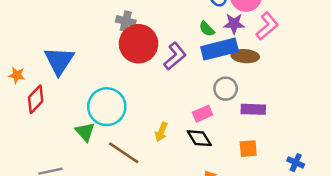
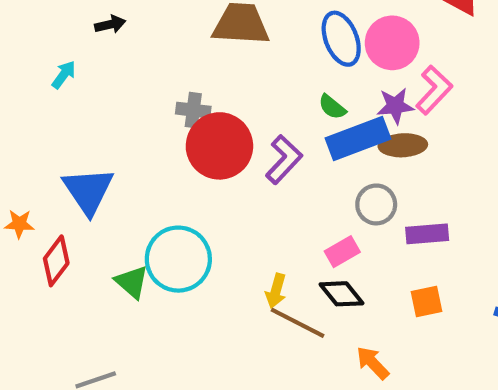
purple star: (234, 24) -> (395, 106), moved
green triangle: (85, 132) -> (132, 282), moved
brown line: (124, 153) -> (298, 323), moved

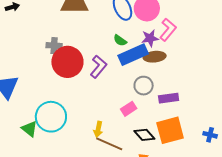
black diamond: (342, 294) -> (144, 135), moved
orange square: (427, 301) -> (170, 130), size x1.8

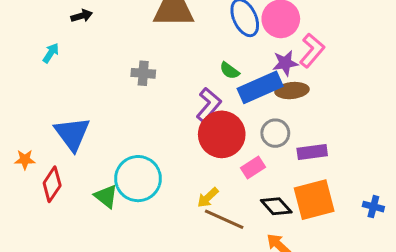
green semicircle: (120, 40) -> (229, 71), moved
red circle: (67, 62) -> (222, 134), moved
yellow arrow: (98, 129) -> (208, 198), turned 35

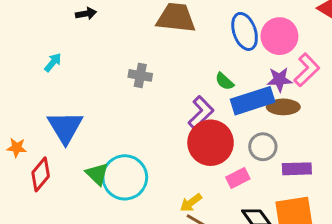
cyan arrow: (51, 53) -> (53, 62), moved
green triangle: (106, 196) -> (97, 174), moved

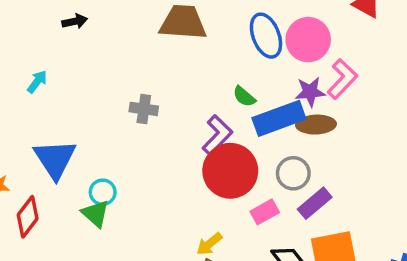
gray cross: (140, 75) -> (144, 109), moved
purple rectangle: (297, 169) -> (315, 203), moved, turned -36
cyan circle: (125, 177) -> (103, 192), moved, size x0.5

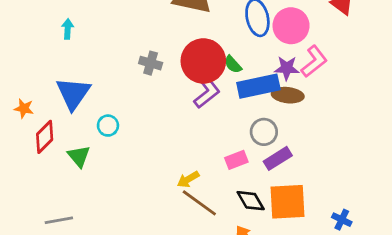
cyan arrow: (37, 82) -> (68, 29), turned -42
red circle: (230, 171) -> (203, 61), moved
green triangle: (95, 214) -> (79, 156), moved

